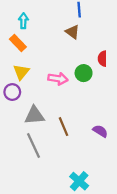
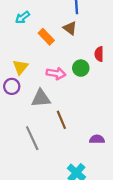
cyan arrow: (23, 21) -> (23, 17), turned -128
orange rectangle: (18, 43) -> (46, 37), moved
gray triangle: (35, 115) -> (41, 98), moved
purple semicircle: (100, 131) -> (97, 139), moved, turned -32

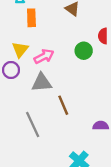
orange rectangle: (46, 37) -> (31, 18), moved, turned 42
pink arrow: (56, 73) -> (44, 56), moved, turned -36

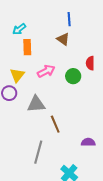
pink arrow: (44, 56) -> (46, 71), moved
gray line: (33, 124) -> (38, 152), moved, turned 40

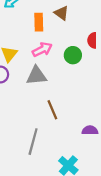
orange rectangle: (27, 47) -> (39, 22), moved
gray triangle: (36, 104) -> (36, 76), moved

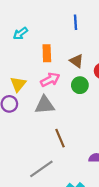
brown triangle: (61, 13) -> (77, 61), moved
gray line: (33, 142) -> (41, 169), turned 40

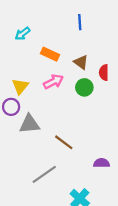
orange rectangle: (47, 53) -> (50, 54), turned -63
gray triangle: (45, 105) -> (29, 124), moved
brown line: (60, 138) -> (64, 142), turned -30

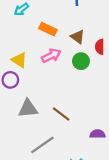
yellow triangle: (20, 86) -> (19, 60), turned -35
gray triangle: (29, 124) -> (28, 109), moved

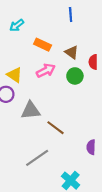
gray triangle: (28, 109) -> (31, 110), moved
purple semicircle: (98, 134) -> (91, 147), turned -88

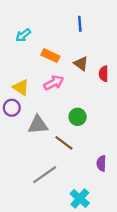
green circle: (75, 76) -> (78, 117), moved

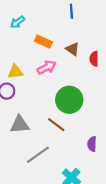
yellow triangle: (21, 87) -> (15, 72), turned -42
green circle: (78, 117) -> (69, 100), size x1.6
gray triangle: (38, 125) -> (20, 125), moved

